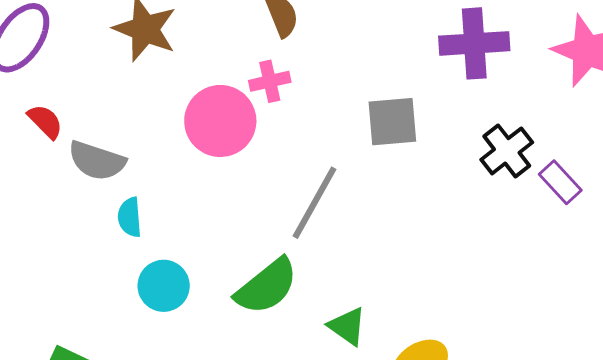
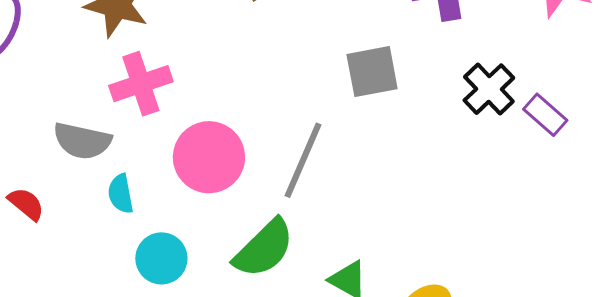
pink cross: (270, 81) -> (141, 84), moved, size x1.5
red semicircle: (45, 121) -> (26, 204), moved
pink circle: (220, 121) -> (209, 157), moved

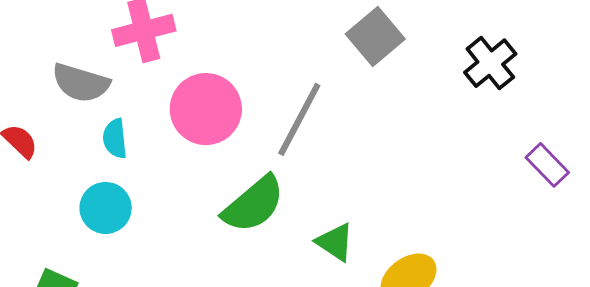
gray square: (372, 72) -> (375, 36), turned -34
purple rectangle: (545, 115) -> (547, 165), moved
cyan circle: (161, 258) -> (106, 208), moved

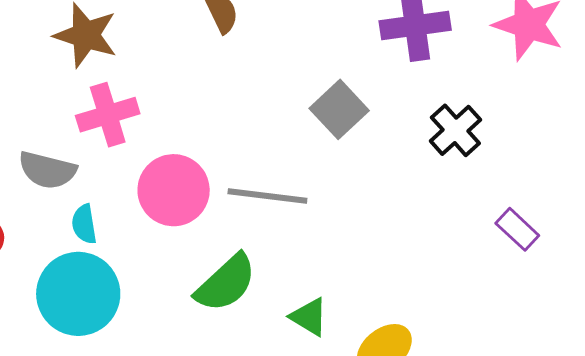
gray line: (299, 119) -> (267, 196), turned 72
cyan circle: (106, 208) -> (78, 294), size x1.6

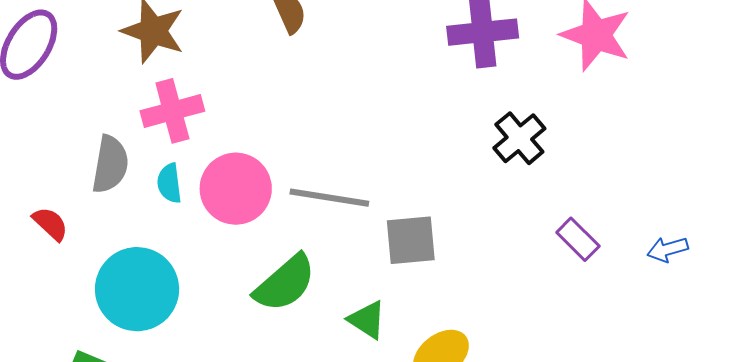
gray square: (339, 109) -> (411, 240), moved, turned 36
gray semicircle: (47, 170) -> (110, 164), turned -96
cyan semicircle: (84, 224) -> (169, 183), moved

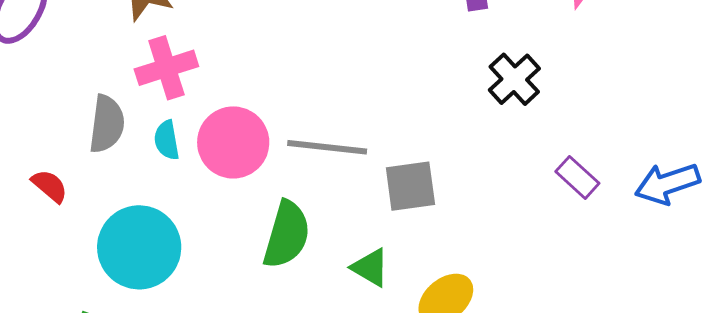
blue arrow: (668, 249) -> (667, 184), size x1.6
green semicircle: (285, 283) -> (287, 235), turned -30

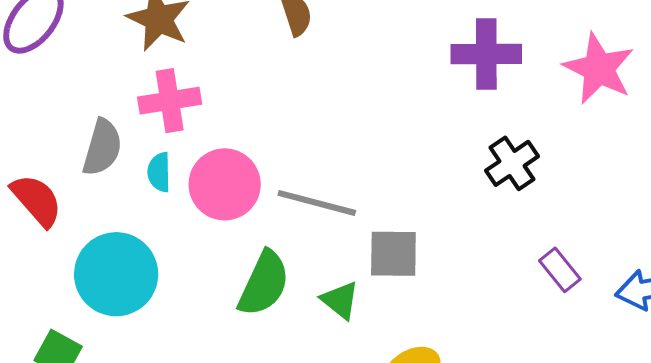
red semicircle: (50, 186) -> (37, 200), size x1.5
green triangle: (370, 267) -> (340, 300), moved

